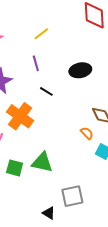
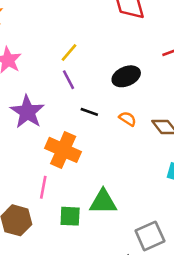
yellow line: (41, 34) -> (69, 52), moved
orange semicircle: (87, 133) -> (128, 119), moved

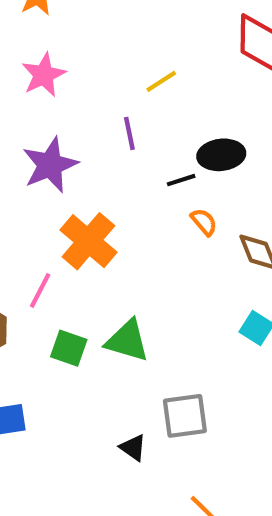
yellow line: (69, 52) -> (161, 81), moved
black line: (89, 112) -> (181, 180), moved, turned -54

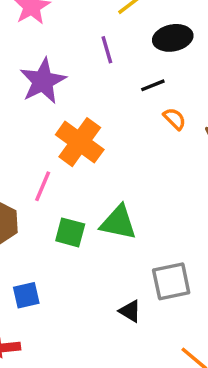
black ellipse: (221, 155) -> (173, 38), moved

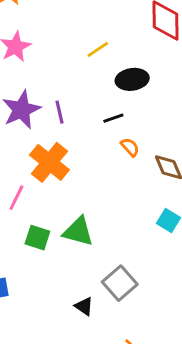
purple line: (107, 50) -> (60, 112), moved
gray square: (171, 281) -> (120, 283), turned -32

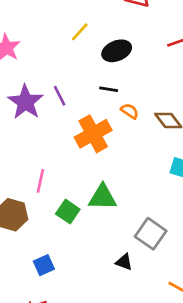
black line: (113, 118) -> (109, 89), turned 42
orange cross: (49, 162) -> (93, 134), moved, turned 36
green square: (37, 238) -> (68, 212), turned 30

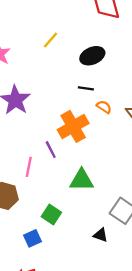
yellow line: (80, 32) -> (51, 40), moved
purple line: (60, 96) -> (51, 150), moved
green square: (68, 212) -> (51, 215), moved

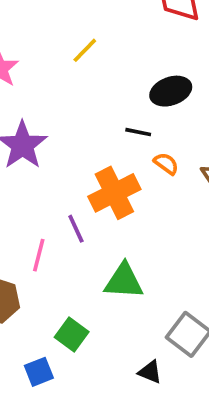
black ellipse: (92, 56) -> (171, 91), moved

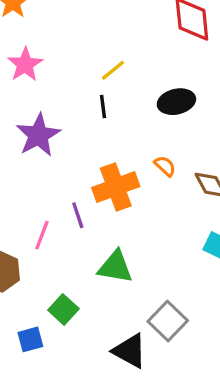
yellow line: (85, 50) -> (113, 70), moved
black line: (138, 132) -> (103, 106), moved, turned 65
black triangle: (150, 372) -> (130, 351), size x1.6

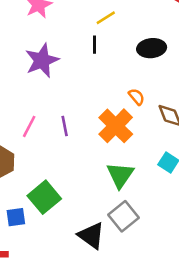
orange cross: (116, 187) -> (116, 126), moved, turned -32
pink line: (42, 235) -> (29, 126), moved
green triangle: (115, 267) -> (120, 175), moved, turned 48
green square: (63, 309) -> (44, 197), size x1.4

